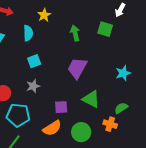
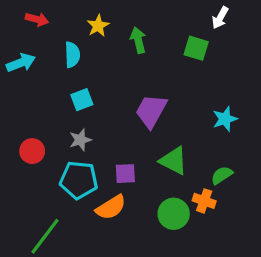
green arrow: (75, 33) -> (138, 40), moved
cyan pentagon: (18, 115) -> (79, 180), moved
green circle: (81, 132) -> (174, 214), moved

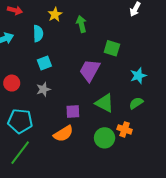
green square: (196, 48) -> (112, 48), moved
red circle: (32, 151) -> (12, 83), moved
green semicircle: (222, 175) -> (136, 103), moved
cyan pentagon: (79, 180) -> (20, 121), moved

